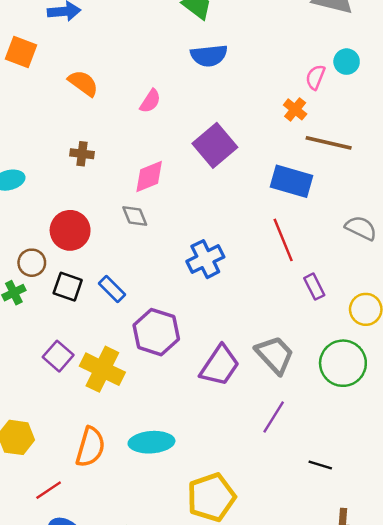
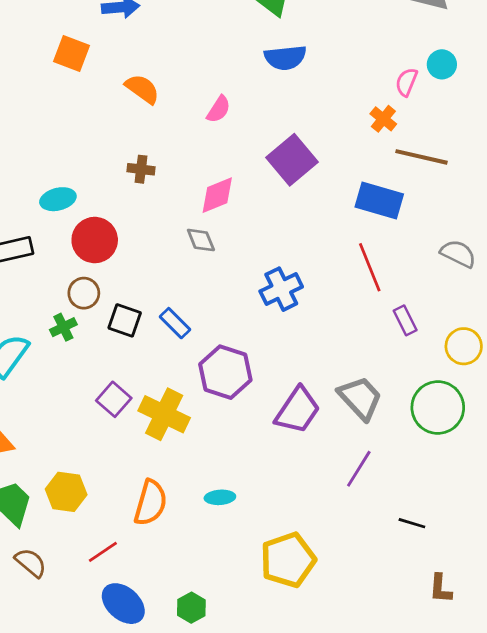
red circle: (70, 230) -> (95, 240), moved
cyan ellipse: (151, 442) -> (220, 497), size x0.6

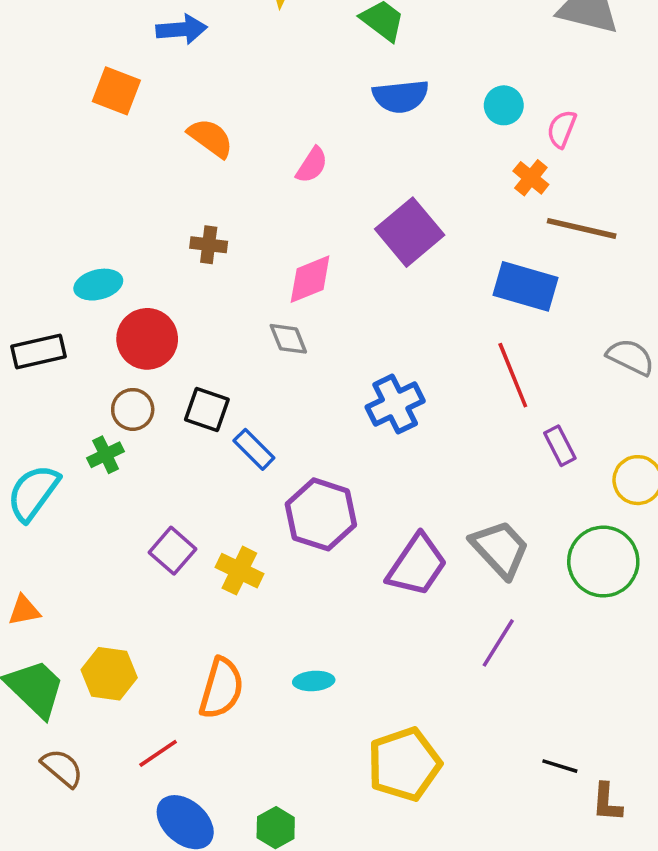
cyan circle: (442, 64) -> (504, 105), moved
black square: (125, 320) -> (207, 409), moved
yellow cross: (164, 414) -> (239, 571), size x0.7
black line: (412, 523) -> (560, 766), moved

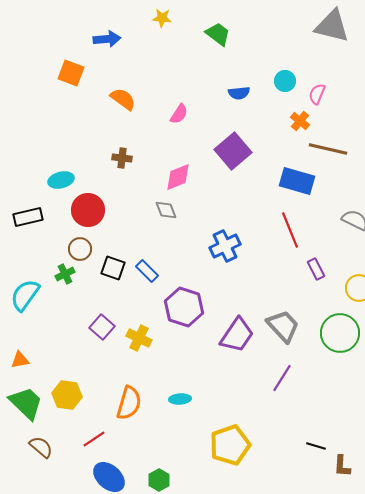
blue semicircle: (401, 96) -> (239, 93), moved, size x0.7
black square: (207, 409) -> (113, 268), moved

